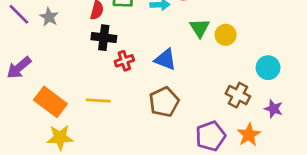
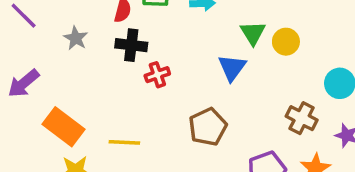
gray star: (49, 17) -> (76, 38), moved
blue triangle: (165, 59) -> (232, 68), moved, turned 45
yellow line: (98, 101) -> (124, 142), moved

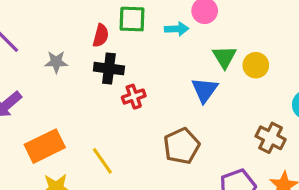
gray star: (76, 38) -> (56, 62), turned -30
orange rectangle: (64, 127) -> (45, 146), turned -63
yellow line: (124, 142) -> (102, 161), turned 52

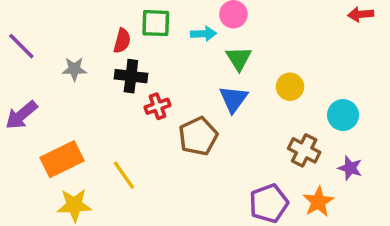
green triangle: (224, 57) -> (239, 58), moved
yellow circle: (256, 65) -> (290, 87), moved
brown pentagon: (182, 146) -> (198, 136), moved

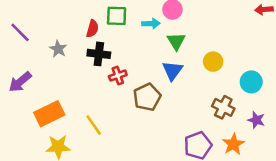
gray star: (74, 69) -> (58, 49), turned 30

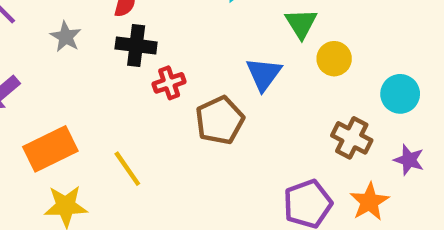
green triangle: (176, 41) -> (301, 23), moved

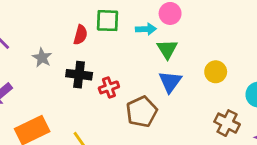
green triangle: (301, 23) -> (167, 49), moved
black cross: (136, 45) -> (79, 75), moved

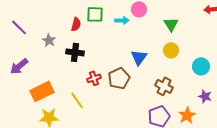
green triangle: (167, 49) -> (171, 24), moved
red cross: (109, 87) -> (94, 78), moved
brown cross: (227, 123) -> (164, 86), moved

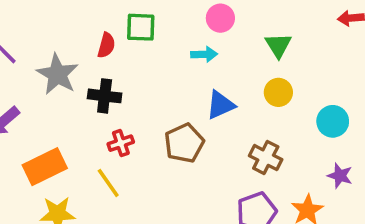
cyan arrow: (122, 20) -> (204, 54), moved
gray star: (49, 40) -> (57, 74), size x1.6
blue triangle: (139, 57) -> (220, 105), turned 30
red cross: (94, 78) -> (121, 143), moved

